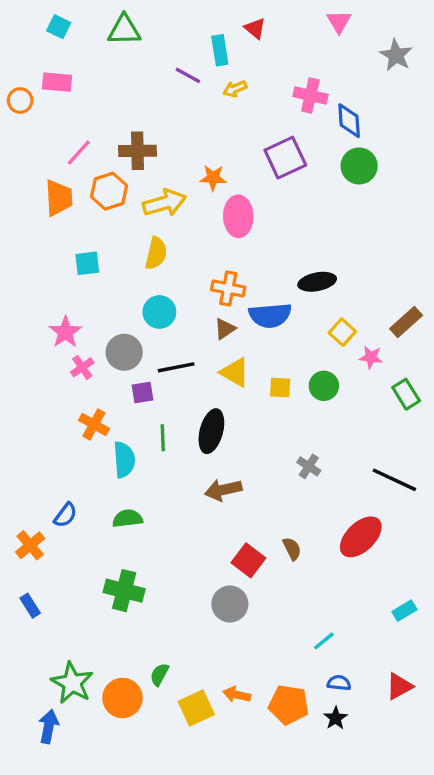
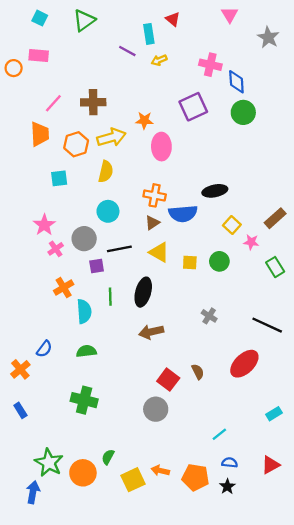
green triangle: (124, 30) -> (84, 20), turned -35
orange hexagon: (109, 191) -> (76, 144), moved
orange cross: (94, 424) -> (64, 288), turned 30

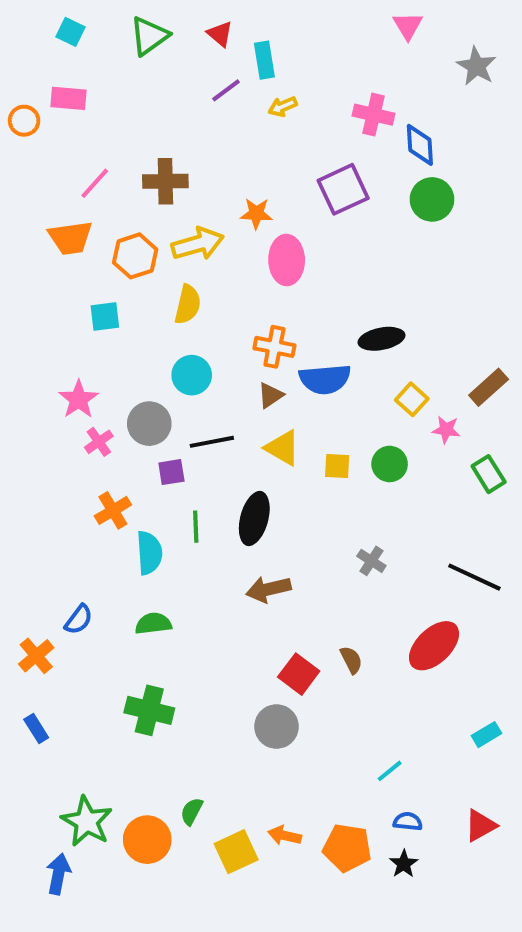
red triangle: (173, 19) -> (220, 34), moved
purple line: (127, 51) -> (226, 90), turned -66
orange trapezoid: (40, 134) -> (71, 238), turned 85

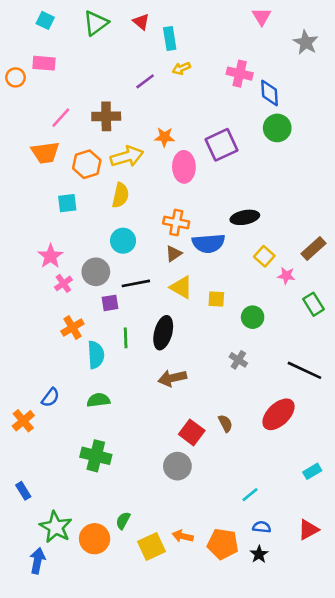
purple line: (226, 90) -> (145, 81), moved
purple square: (343, 189) -> (221, 145), moved
green circle: (390, 464) -> (253, 317), moved
blue rectangle: (36, 729) -> (23, 491), moved

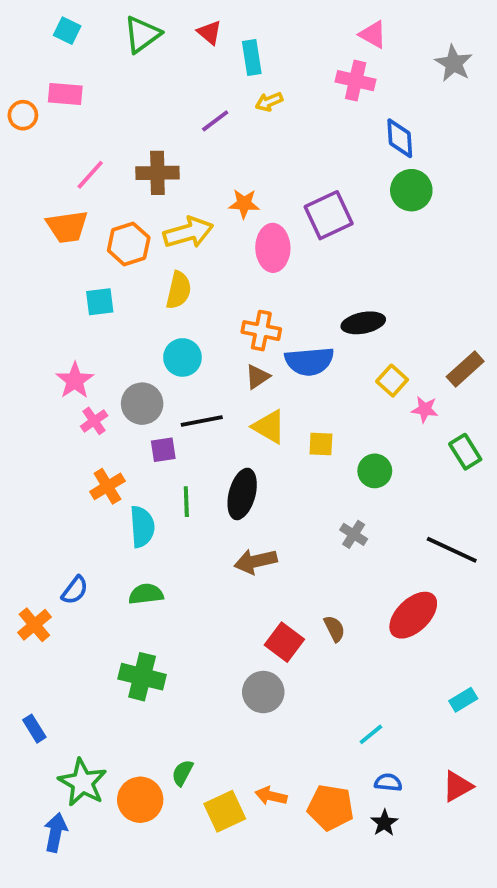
pink triangle: (262, 17) -> (373, 34), moved, turned -30
pink cross: (240, 74) -> (356, 81), moved

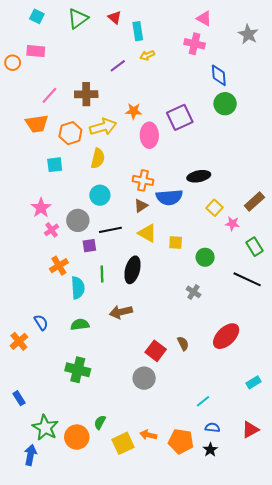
black line: (452, 550) -> (247, 279), moved
brown arrow: (256, 561) -> (121, 312), moved
blue semicircle: (75, 590) -> (41, 322), turned -70

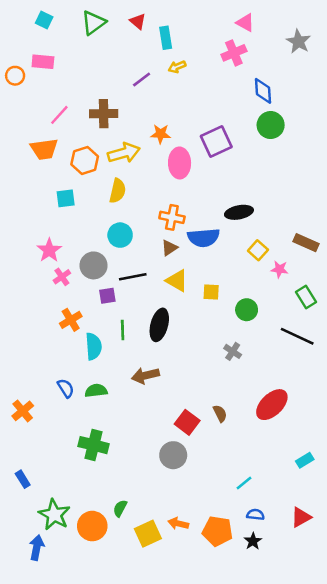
pink cross: (195, 44) -> (234, 53), turned -36
brown rectangle: (254, 201) -> (306, 243), turned 66
blue semicircle: (41, 322) -> (66, 388), moved

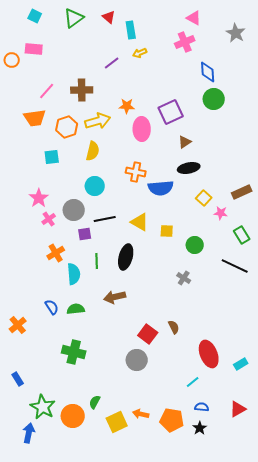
brown rectangle: (306, 243) -> (242, 192), turned -48
brown triangle: (169, 248) -> (185, 142), moved
red ellipse: (272, 405) -> (209, 354), moved, turned -68

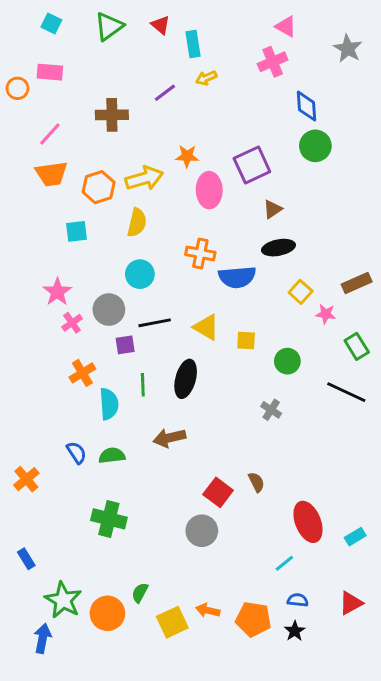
brown cross: (82, 90) -> (112, 115), moved
pink line: (47, 91) -> (50, 134), moved

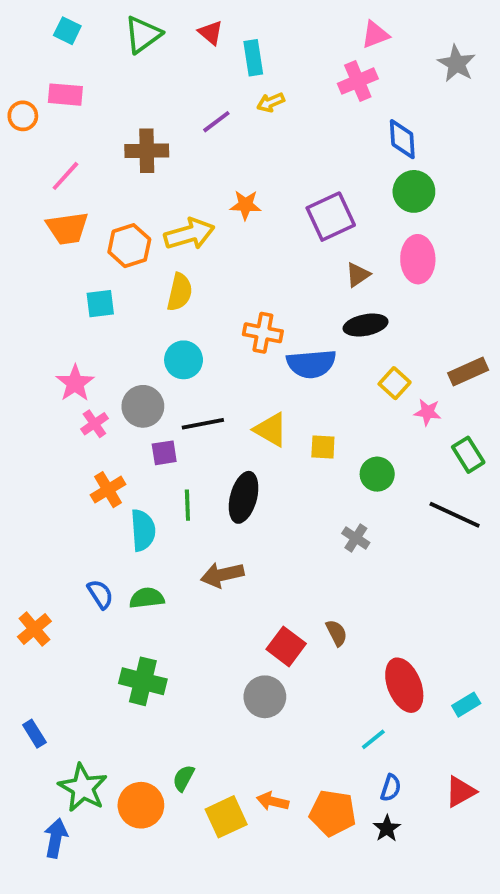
pink triangle: (286, 26) -> (375, 35), turned -50
pink ellipse: (209, 190) -> (418, 259), moved
blue semicircle: (298, 600) -> (391, 788), turned 102

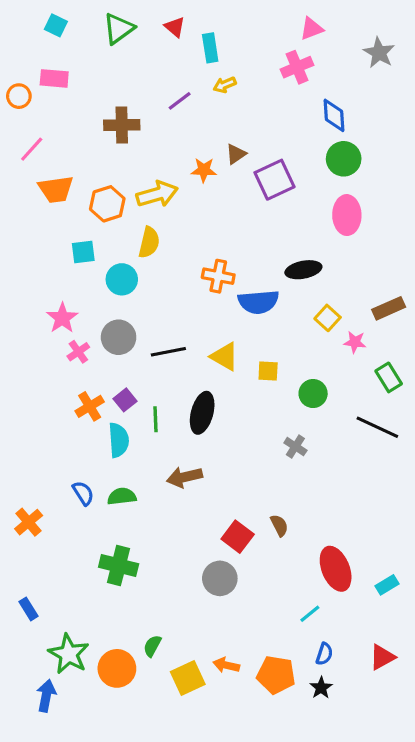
pink line: (65, 176) -> (32, 149), moved
brown triangle: (358, 275) -> (236, 154), moved
cyan circle: (184, 360) -> (122, 279), moved
purple square: (164, 453) -> (125, 400), moved, turned -30

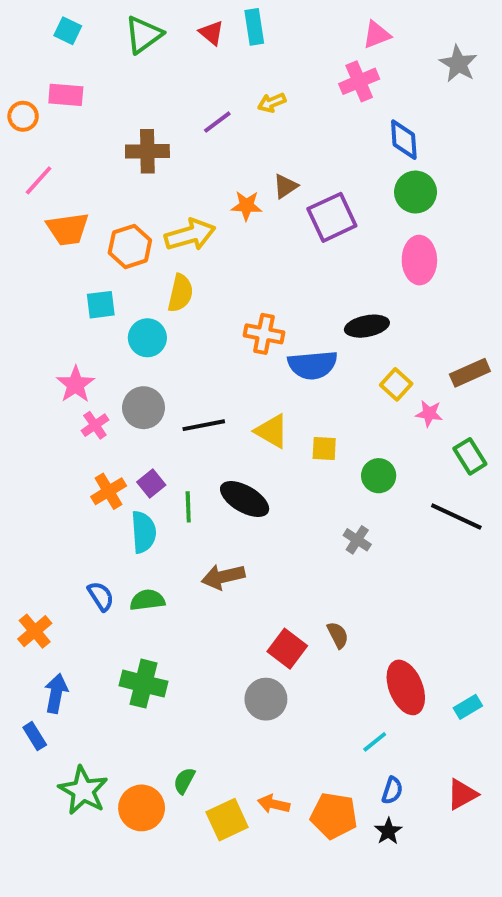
cyan rectangle: (210, 48) -> (254, 27), moved
black ellipse: (202, 413) -> (245, 499), turned -75
blue arrow: (46, 696) -> (56, 693), moved

